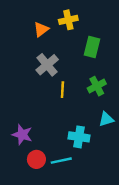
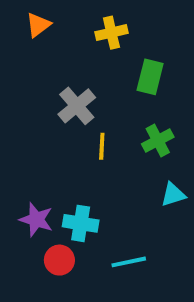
orange triangle: (41, 29) -> (38, 25), moved
cyan cross: (79, 137) -> (81, 223), moved
cyan line: (61, 161) -> (129, 262), moved

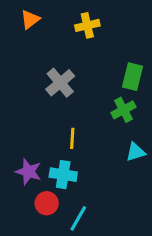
green rectangle: (150, 77) -> (133, 77), moved
yellow line: (102, 146) -> (72, 138), moved
cyan line: (129, 262) -> (78, 218), moved, turned -48

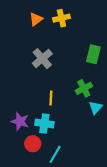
orange triangle: (30, 19) -> (36, 19), moved
green cross: (123, 110) -> (84, 88), moved
cyan triangle: (136, 152) -> (96, 108), turned -32

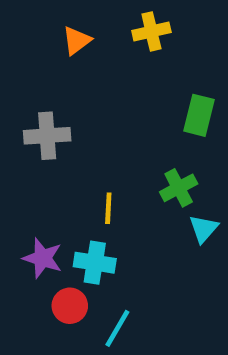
yellow cross: (61, 18) -> (151, 31), moved
gray cross: (42, 59) -> (47, 136), moved, turned 36

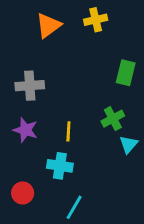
orange triangle: (77, 41) -> (48, 25), size x1.4
purple star: (43, 258) -> (25, 130), moved
red circle: (70, 306) -> (23, 193), moved

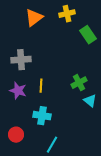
green rectangle: (126, 73) -> (88, 35), moved, turned -48
yellow line: (68, 131) -> (41, 86), moved
cyan triangle: (129, 144) -> (90, 101), turned -32

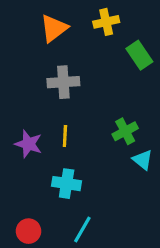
gray cross: (21, 60) -> (63, 82), moved
red circle: (16, 135) -> (28, 231), moved

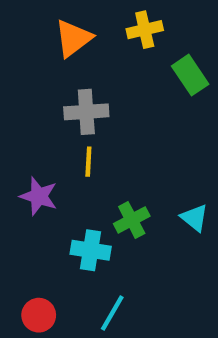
green cross: (125, 131) -> (132, 220), moved
yellow line: (65, 136) -> (88, 162), moved

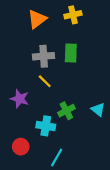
green rectangle: (190, 75) -> (71, 53), moved, turned 36
yellow line: (88, 162) -> (45, 81), turned -48
red circle: (39, 315) -> (21, 147), moved

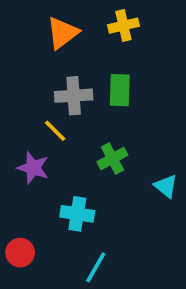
yellow line: (45, 81) -> (55, 131), moved
green cross: (66, 111) -> (112, 158), moved
red circle: (21, 147) -> (20, 253), moved

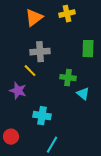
green rectangle: (120, 90) -> (88, 49), moved
green cross: (112, 158) -> (68, 78), moved, turned 35
cyan triangle: (166, 186) -> (83, 94), moved

